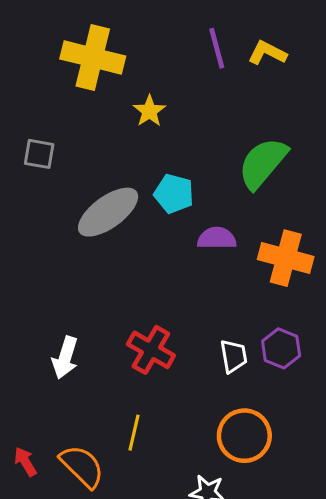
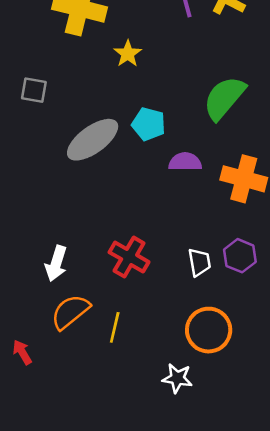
orange semicircle: (82, 466) -> (70, 312), moved, turned -84

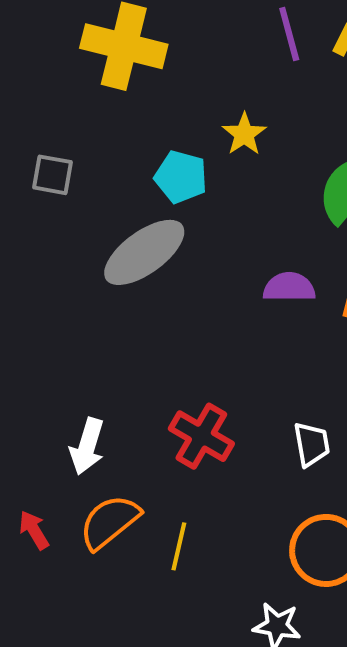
yellow star: (128, 54) -> (244, 134), moved
cyan pentagon: (149, 124) -> (181, 177), moved
red arrow: (22, 352) -> (34, 530), moved

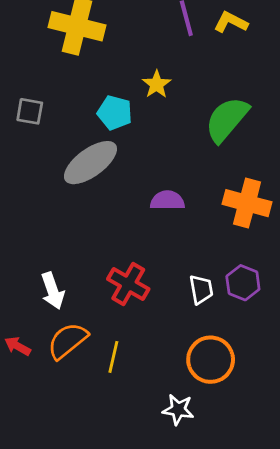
purple semicircle: (289, 287) -> (167, 200), moved
white arrow: (87, 446) -> (53, 291), turned -36
red arrow: (34, 530) -> (18, 346), turned -30

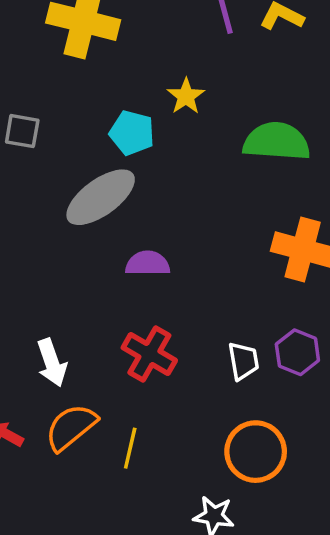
green semicircle: (227, 119) -> (277, 141), turned 54
purple semicircle: (167, 200) -> (148, 263), moved

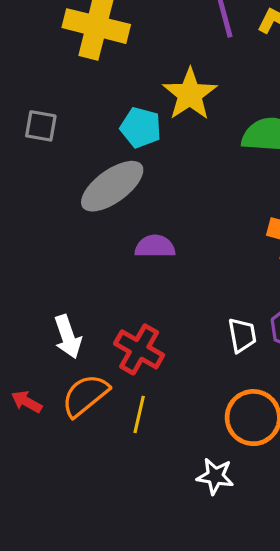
yellow star: (186, 96) -> (190, 94), size x1.6
red cross: (149, 354) -> (139, 349), moved

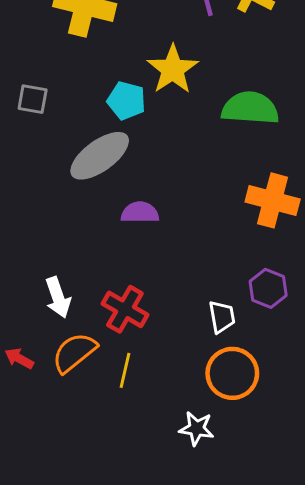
white trapezoid: (242, 335) -> (222, 317), moved

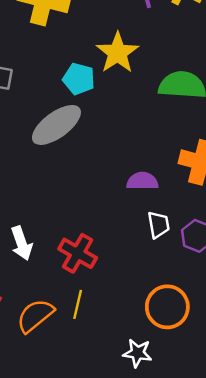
purple semicircle: (140, 212) -> (142, 181), moved
white trapezoid: (222, 317) -> (159, 225), moved
orange semicircle: (74, 353) -> (35, 316), moved

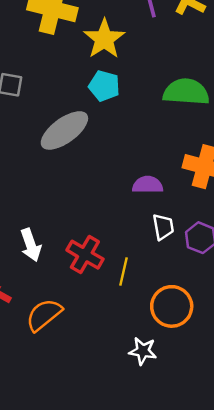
yellow star: (117, 53) -> (104, 39), moved
cyan pentagon: (79, 79) -> (104, 86), moved
yellow line: (78, 304) -> (123, 271), moved

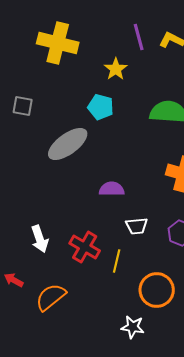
yellow star: (104, 39) -> (116, 69), moved, size x0.7
purple semicircle: (148, 185) -> (112, 189), moved
white trapezoid: (163, 227) -> (137, 226), moved, turned 95

